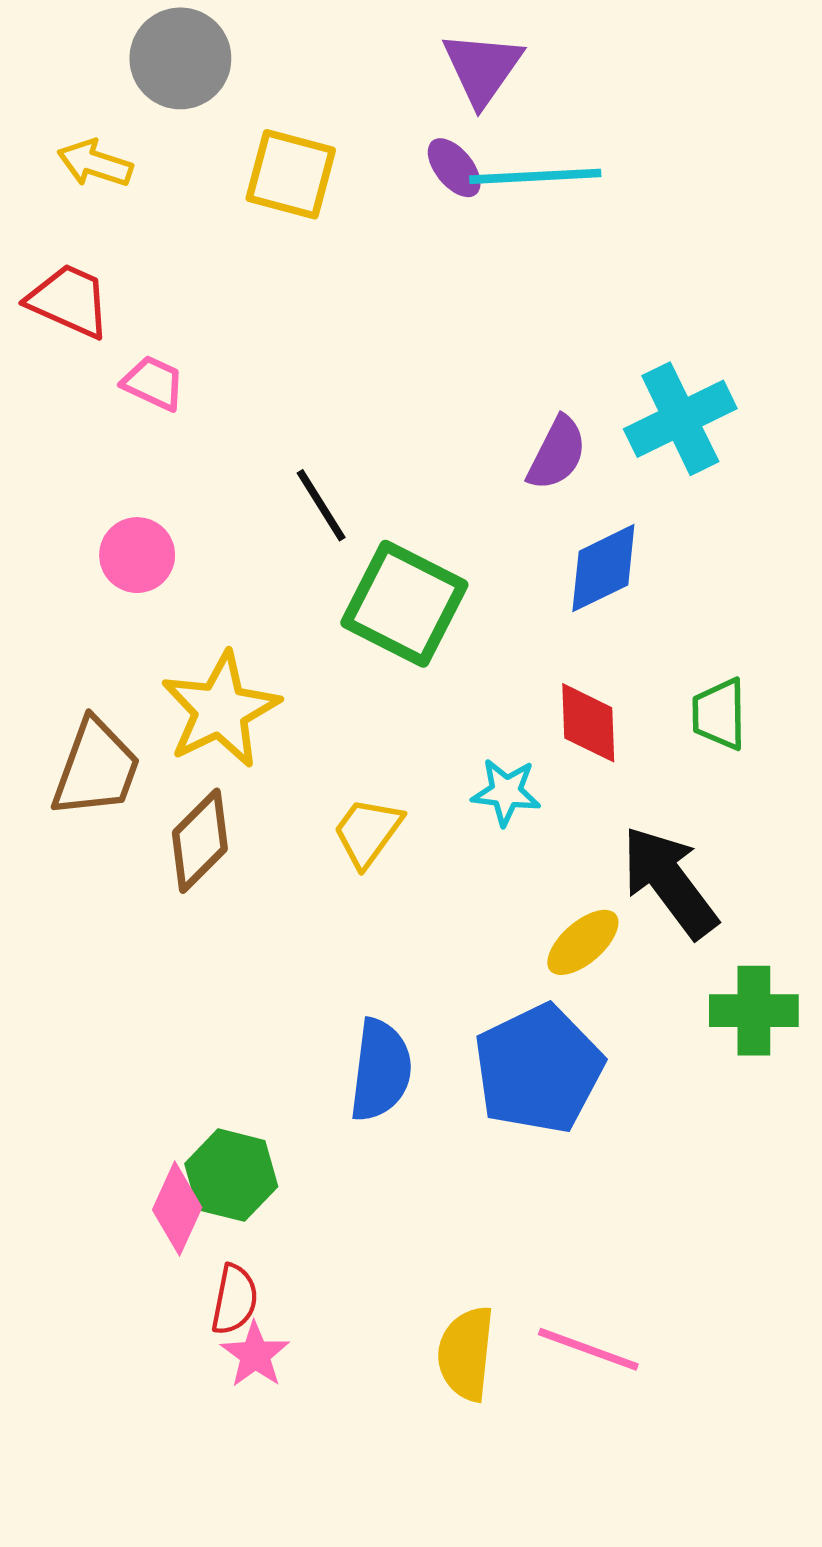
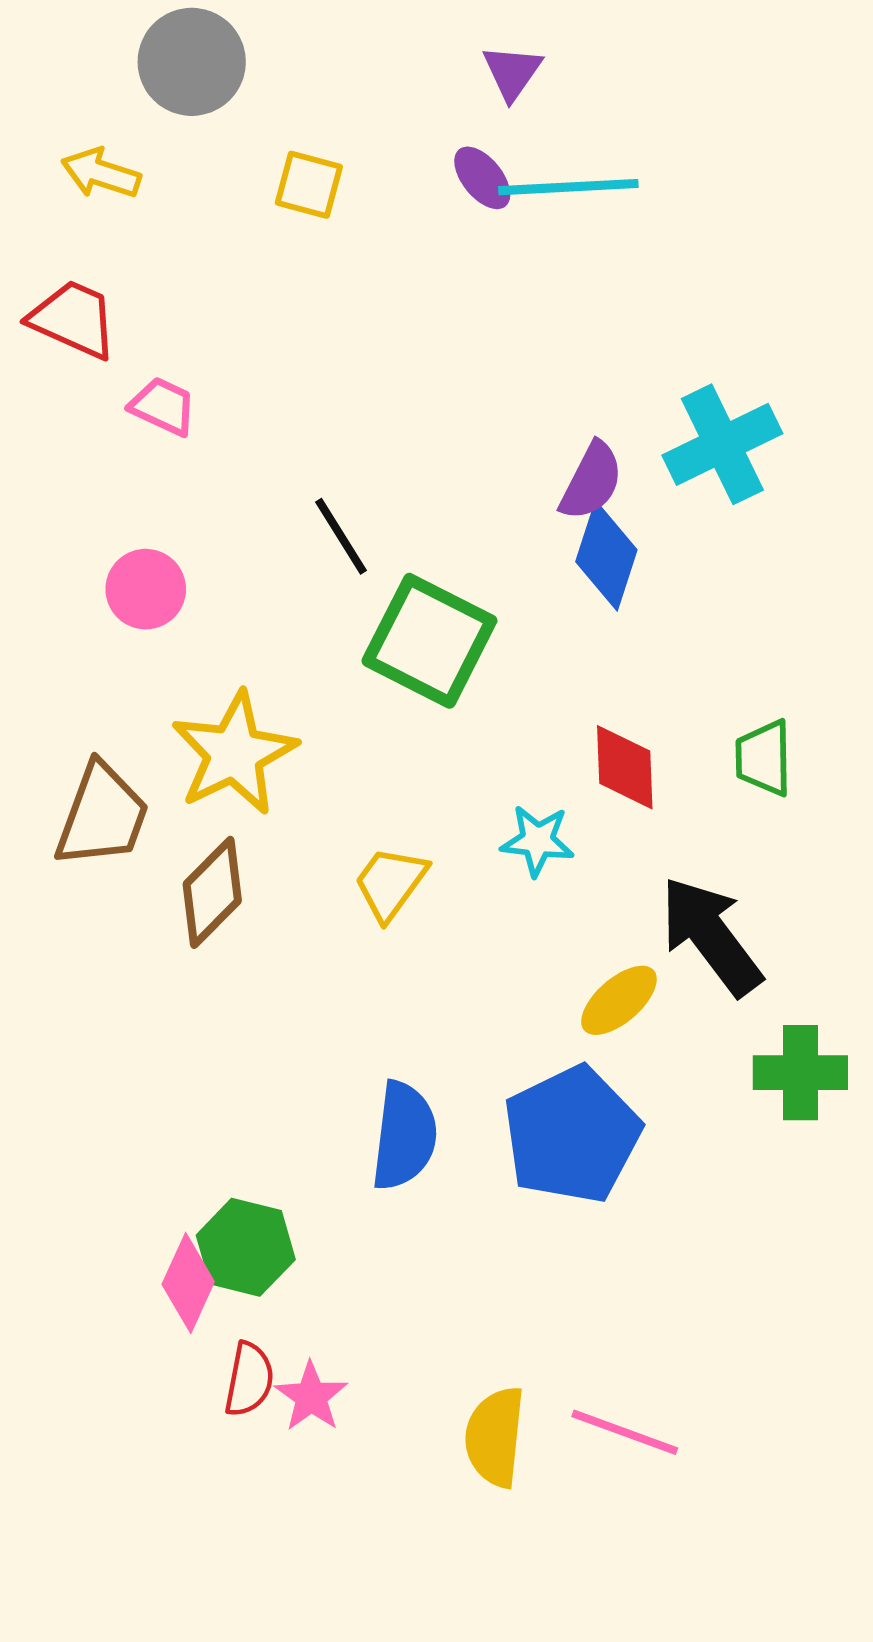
purple triangle: (482, 68) -> (512, 72), size x0.7
yellow square: (291, 174) -> (309, 185), size x0.7
blue diamond: (603, 568) -> (606, 556), moved, turned -46
pink star: (255, 1355) -> (311, 1397), moved

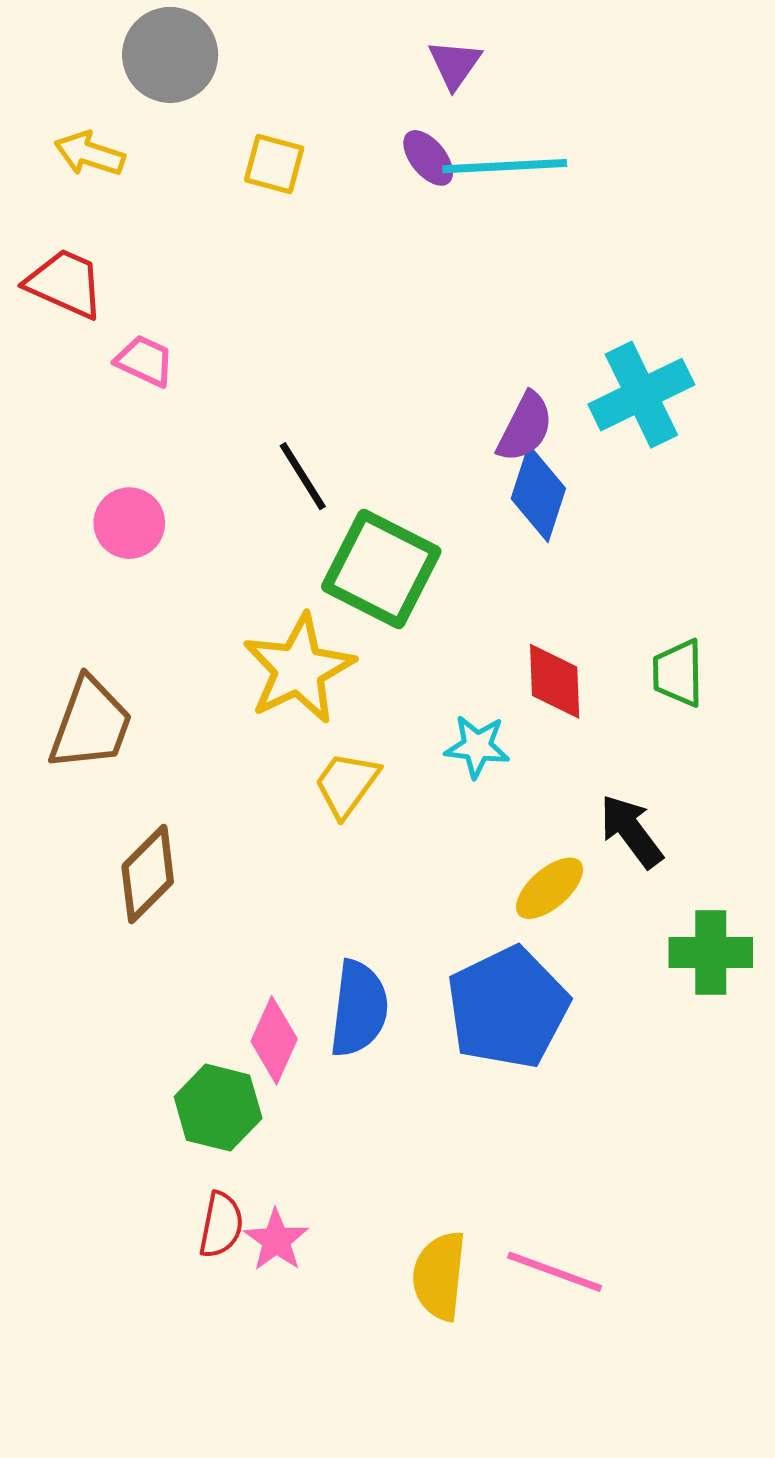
yellow star: (234, 753) -> (299, 669), moved
brown diamond: (212, 892) -> (148, 874), moved
black arrow: (711, 936) -> (631, 831), size x0.7
pink diamond: (188, 1283) -> (274, 1040), moved

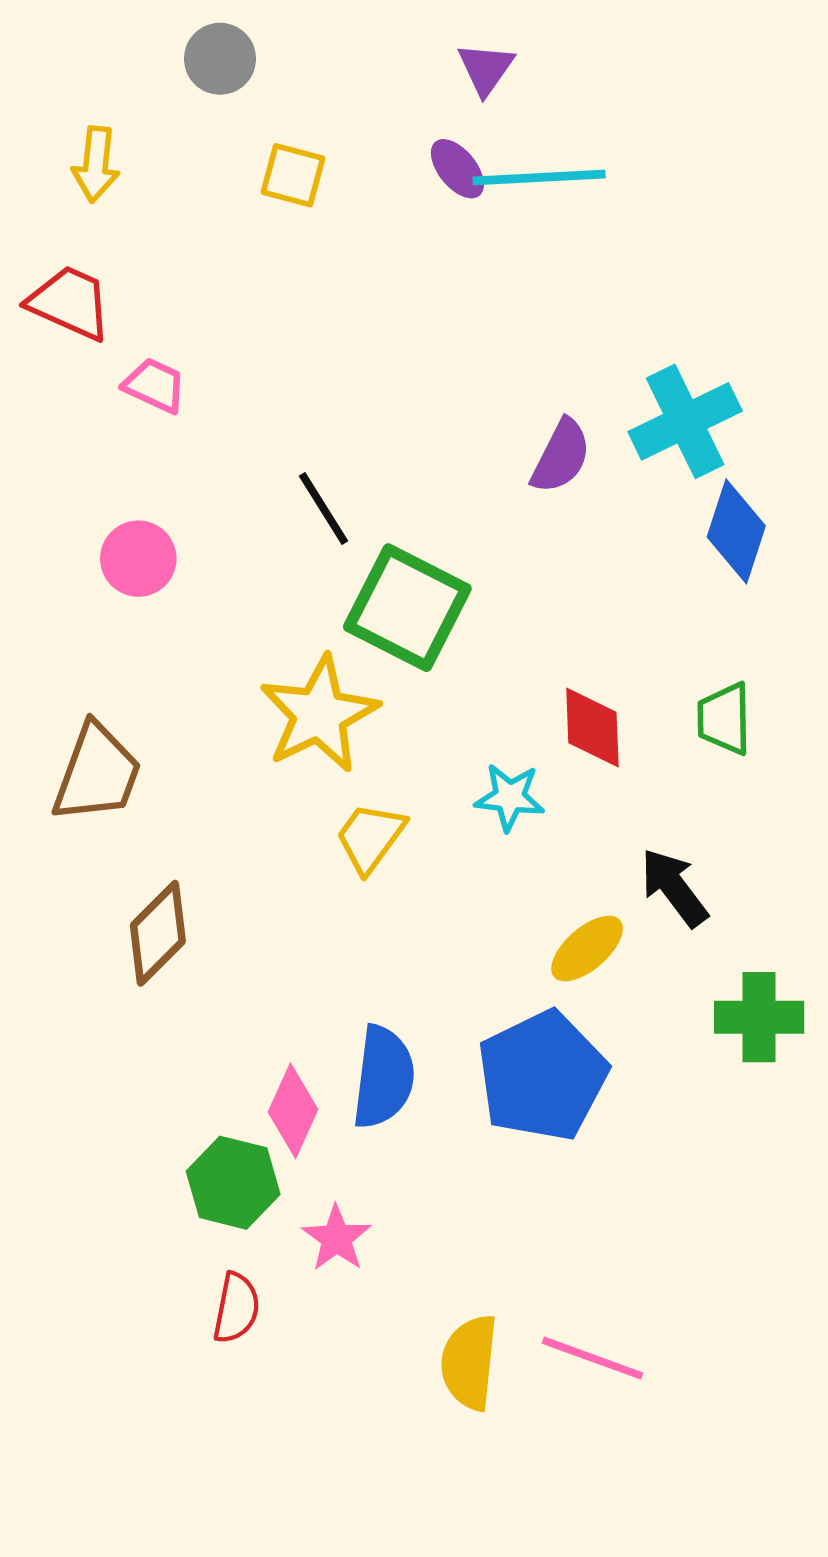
gray circle: (170, 55) -> (220, 59), moved, size x0.7
yellow arrow: (90, 154) -> (96, 164), turned -102
blue diamond: (538, 494) -> (736, 531), moved
pink star: (276, 1240) -> (337, 1238), moved

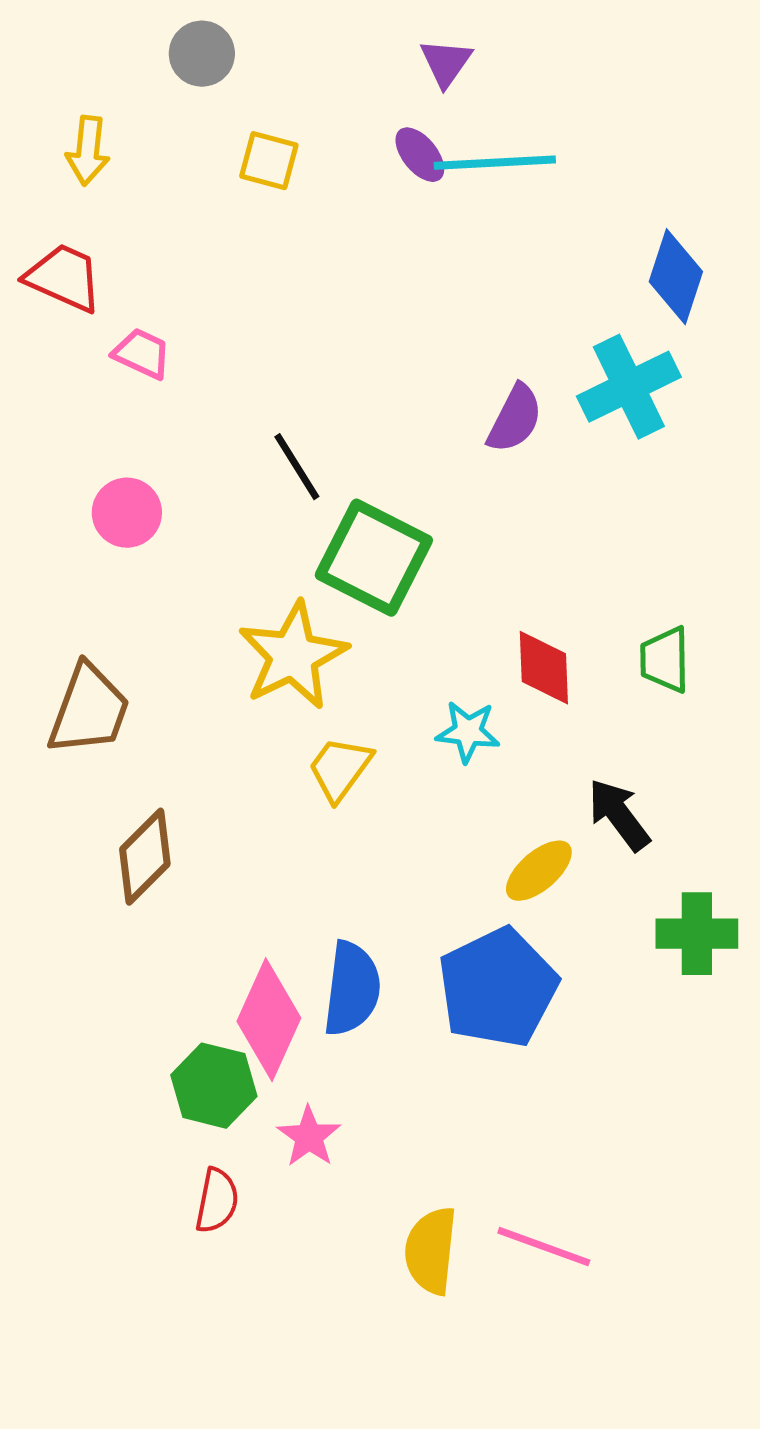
blue diamond: (736, 531) -> (676, 277), moved
pink diamond: (293, 1111) -> (269, 1020), size x1.4

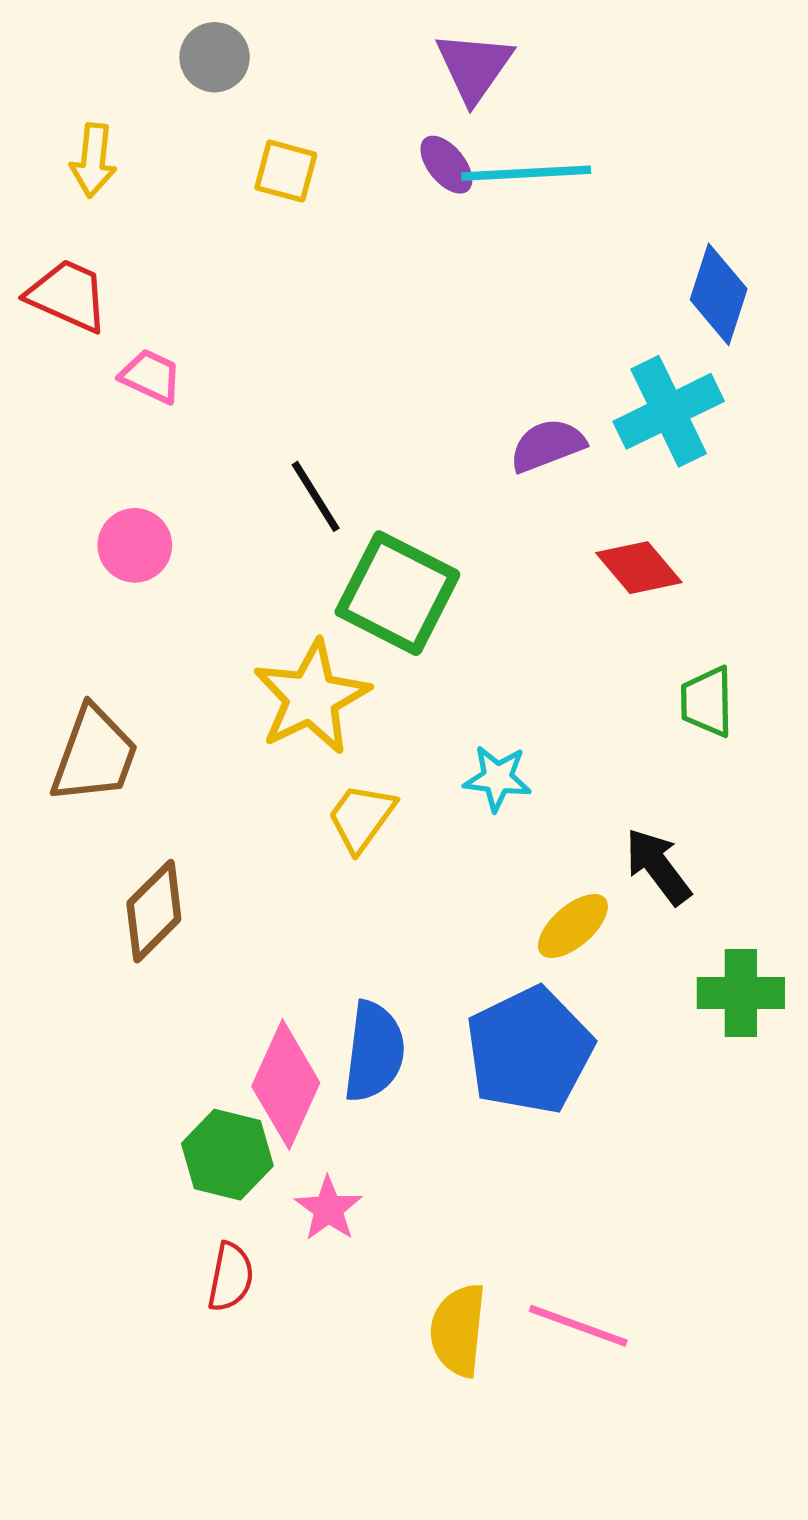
purple triangle: (446, 63) -> (474, 67), size x1.4
purple semicircle: (515, 419) -> (547, 445), turned -138
red diamond: (544, 668) -> (639, 568), moved, turned -38

